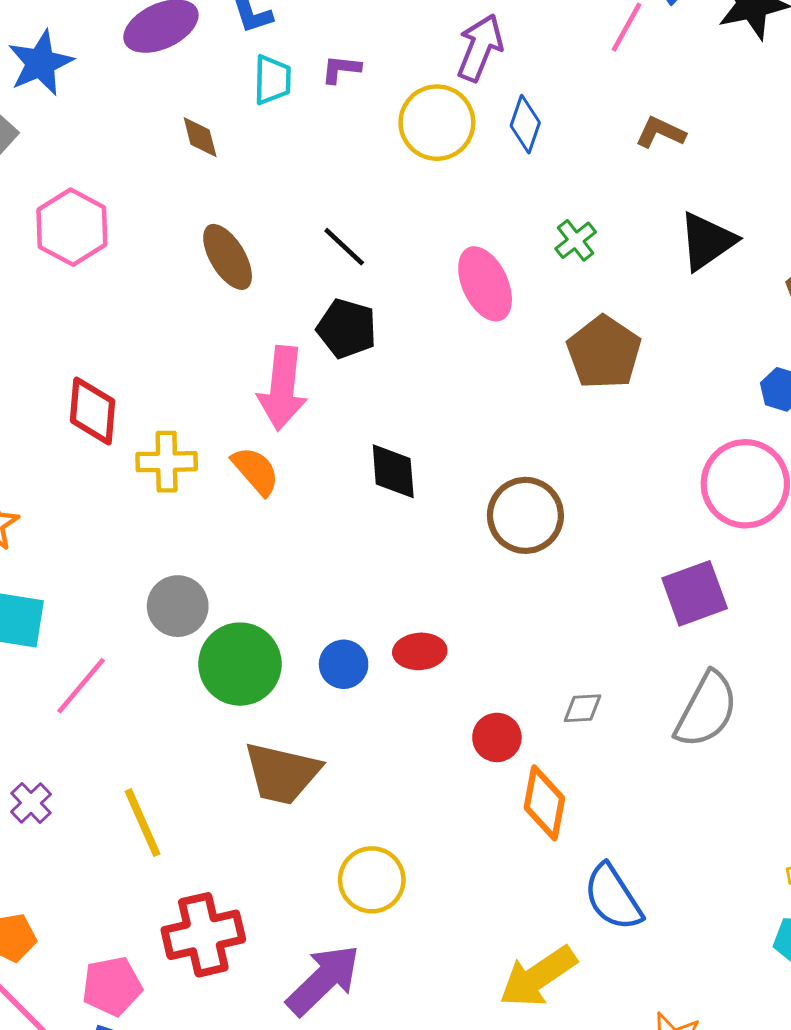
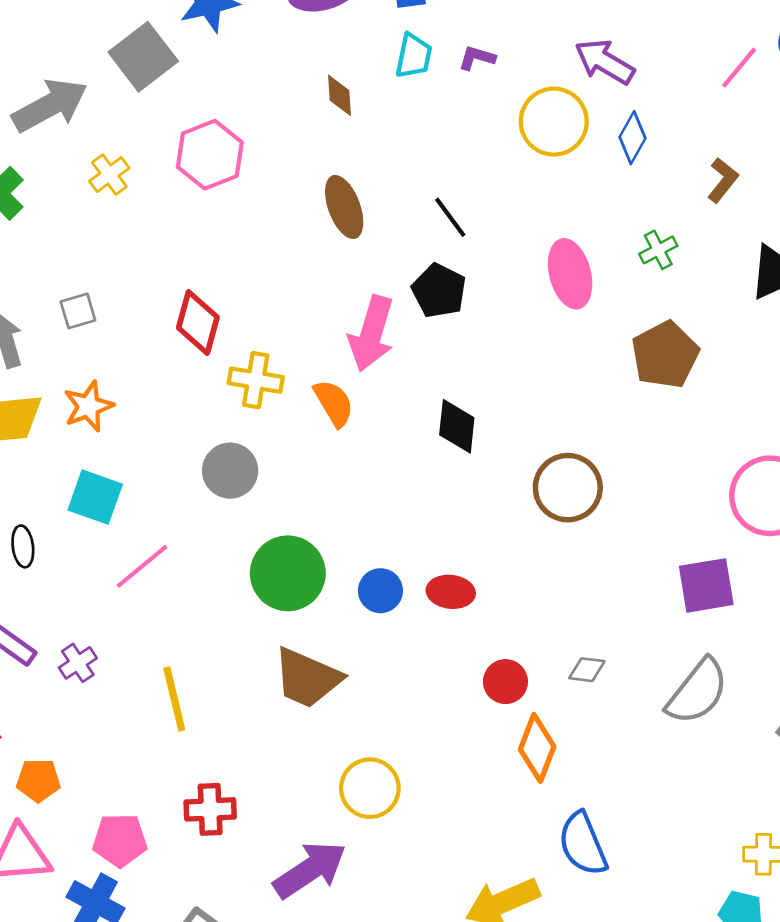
purple arrow: (480, 48) -> (605, 62), turned -92
brown L-shape: (660, 132) -> (723, 180), moved, turned 93
gray circle: (178, 606) -> (230, 471), moved
red cross: (203, 935) -> (210, 809), size x0.7

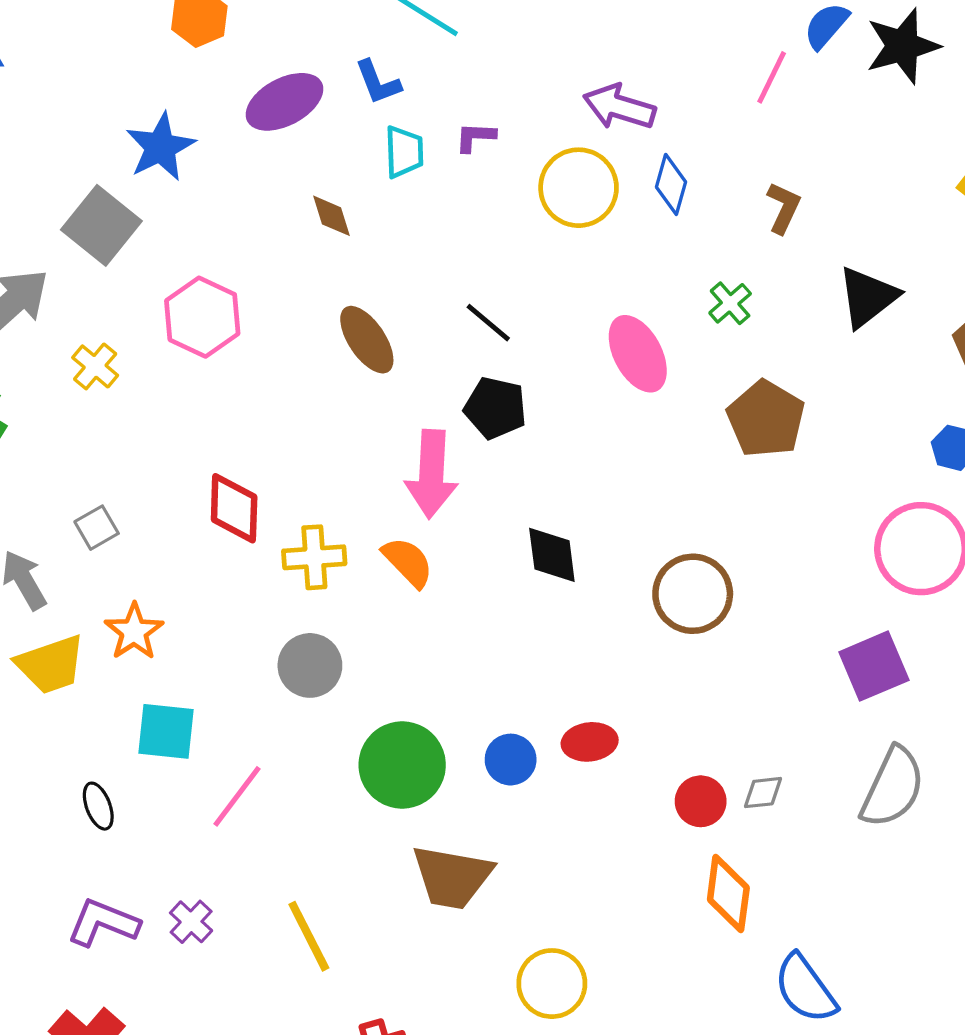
red circle: (505, 682) -> (701, 801), moved

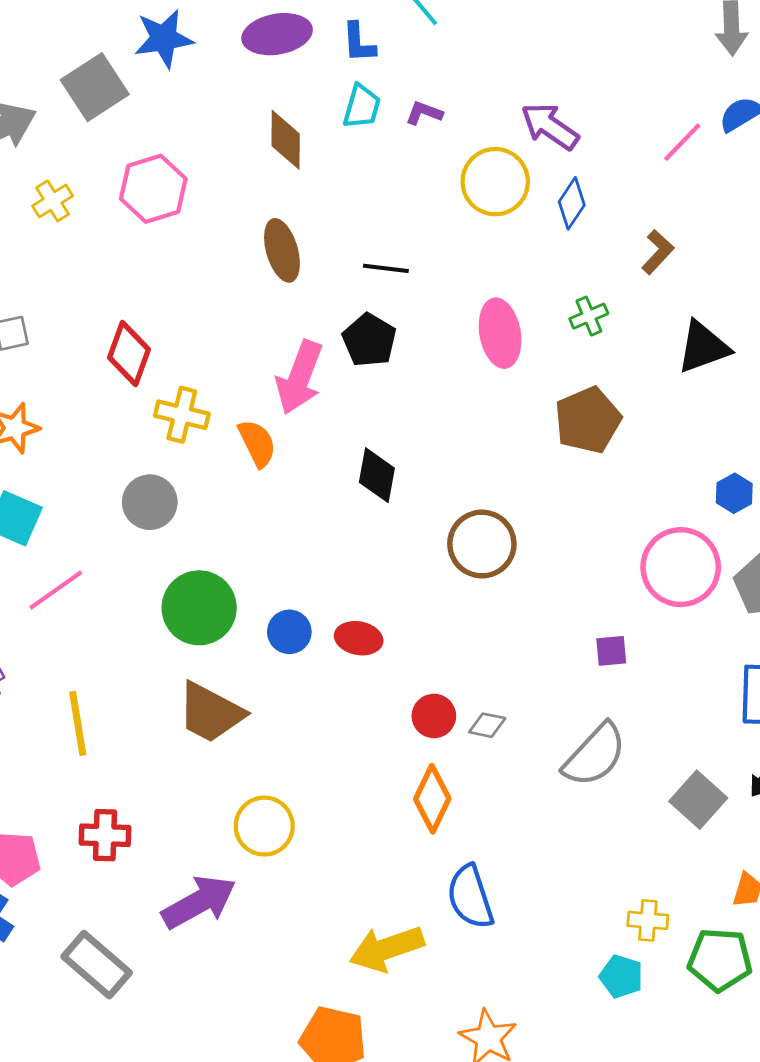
brown diamond: (331, 216) -> (286, 140), size x1.4
black line: (488, 323) -> (386, 268), turned -51
purple square: (874, 666) -> (611, 651), size x0.6

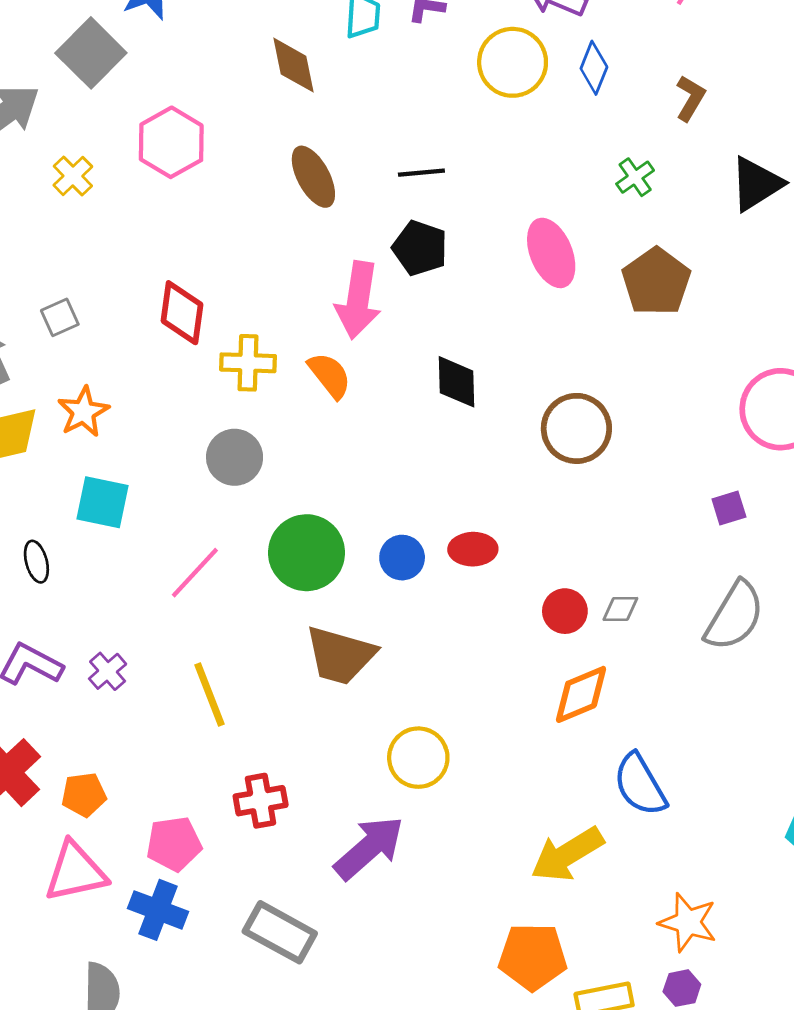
pink ellipse: (500, 333) -> (551, 253), moved
pink line: (56, 590) -> (195, 573), moved
orange diamond: (432, 799) -> (581, 694), turned 54

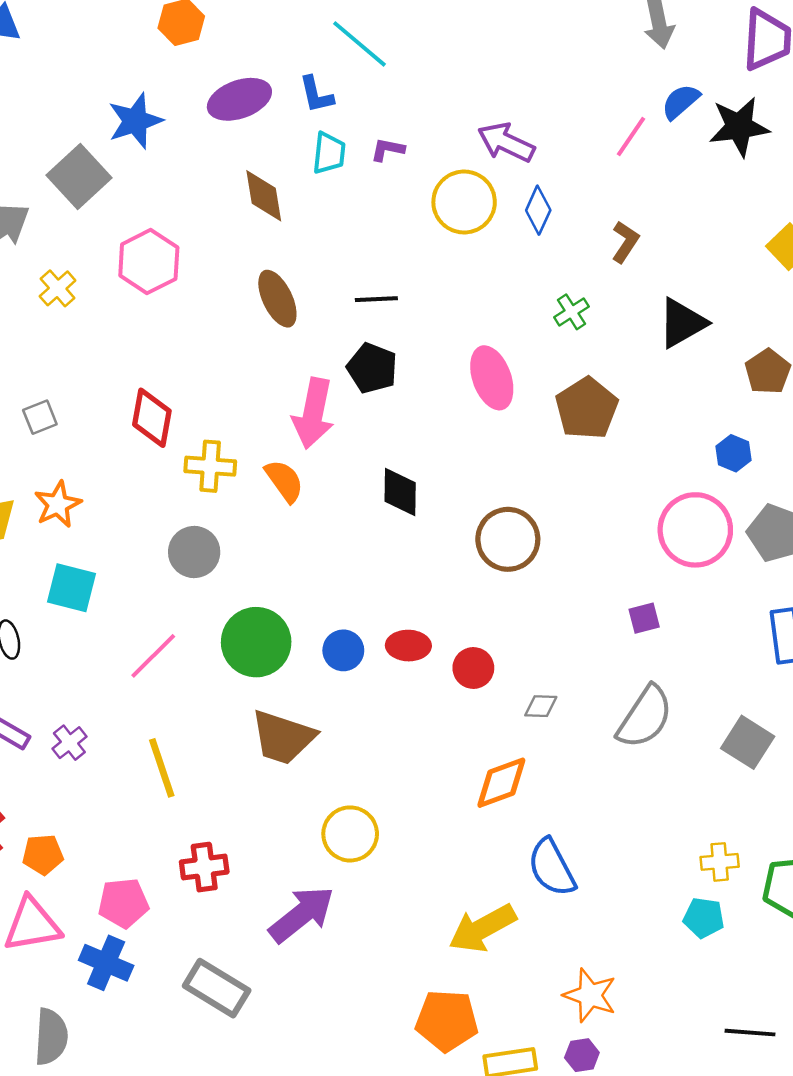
red circle: (565, 611) -> (473, 668), moved

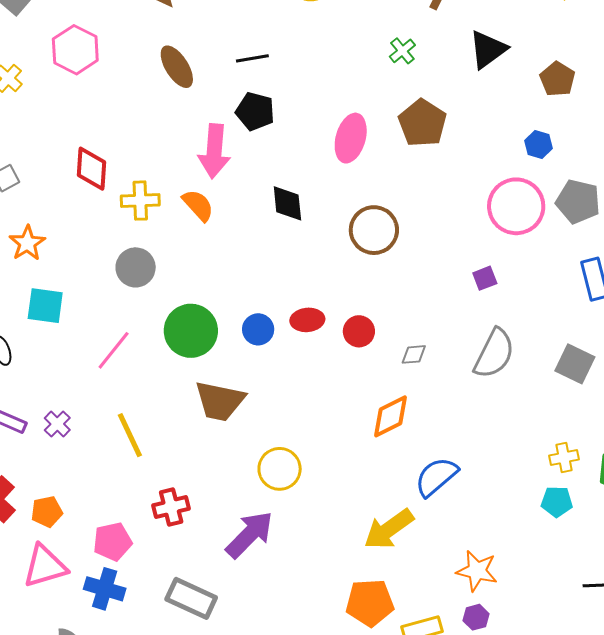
pink ellipse: (492, 378) -> (351, 138), moved, turned 42
blue semicircle: (552, 868) -> (436, 477), turned 84

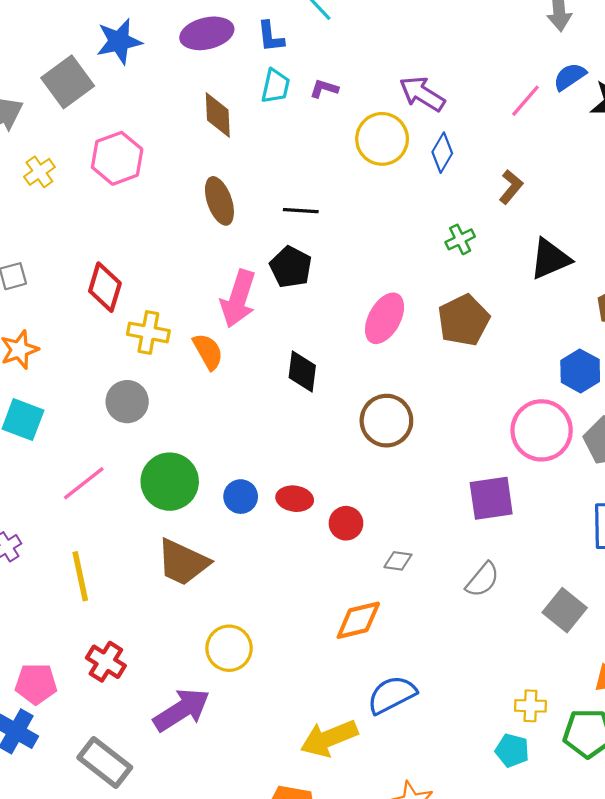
blue hexagon: (539, 144) -> (580, 371), size x1.4
purple square: (485, 278) -> (491, 498), size x1.8
gray semicircle: (494, 354) -> (483, 580), size x0.7
red cross: (171, 507) -> (106, 662), turned 33

